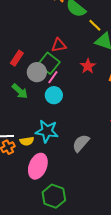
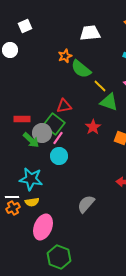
red rectangle: (17, 58) -> (22, 119), turned 56
green arrow: (20, 91) -> (31, 140), moved
cyan star: (47, 131) -> (31, 179), moved

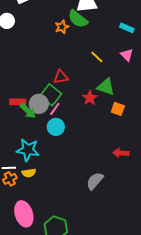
green semicircle: (81, 69) -> (78, 19), moved
green triangle: (109, 102) -> (106, 87), moved
red rectangle: (22, 119) -> (18, 102), moved
gray semicircle: (86, 204) -> (95, 181), moved
pink ellipse: (43, 227) -> (24, 214), moved, turned -40

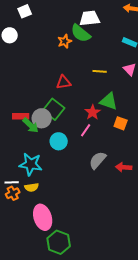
yellow line: (97, 57) -> (100, 71), turned -40
red triangle: (61, 77) -> (64, 82), moved
pink line: (55, 109) -> (86, 130), moved
gray semicircle: (95, 181) -> (98, 160), moved
pink ellipse: (24, 214) -> (43, 217), moved

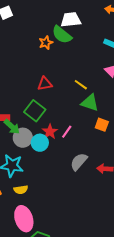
yellow line: (100, 71) -> (81, 85), moved, turned 32
red star: (93, 112) -> (50, 132), moved
gray circle: (42, 118) -> (23, 138), moved
yellow semicircle: (32, 187) -> (21, 190), moved

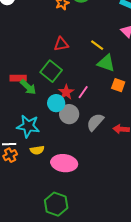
gray circle: (23, 138) -> (69, 114), moved
pink ellipse: (24, 219) -> (64, 163), moved, turned -65

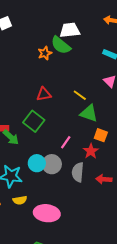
red star: (66, 92) -> (91, 151), moved
cyan circle: (56, 103) -> (37, 163), moved
gray semicircle: (95, 122) -> (78, 172), turned -36

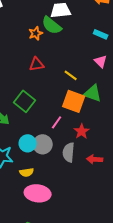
red triangle: (44, 94) -> (37, 64), moved
green triangle: (89, 113) -> (93, 93), moved
orange square: (101, 135) -> (74, 101), moved, size x1.6
yellow semicircle: (20, 200) -> (27, 172), moved

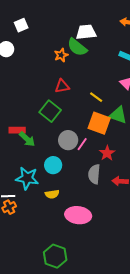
green square: (25, 101) -> (50, 111), moved
gray circle: (43, 144) -> (68, 140), moved
pink ellipse: (38, 193) -> (78, 215), moved

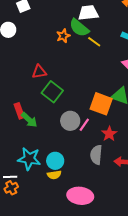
red triangle: (62, 86) -> (39, 72), moved
yellow line: (96, 97) -> (94, 42), moved
red rectangle: (17, 130) -> (19, 111), turned 70
cyan circle: (53, 165) -> (55, 161), moved

